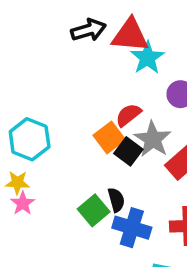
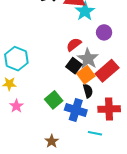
orange square: (109, 137) -> (86, 75), moved
black semicircle: (116, 200) -> (88, 91), moved
pink star: (23, 203) -> (16, 106), moved

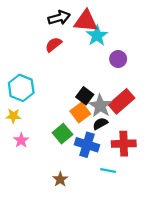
red semicircle: (74, 45) -> (53, 44), moved
gray star: (88, 59) -> (100, 106), moved
orange square: (86, 75) -> (80, 112), moved
black semicircle: (88, 91) -> (100, 124), turned -104

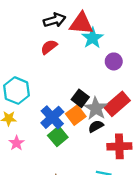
blue cross: (87, 145) -> (52, 117), moved, turned 30

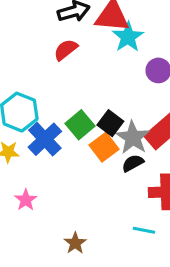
blue cross: (52, 117) -> (45, 139), moved
green square: (58, 136) -> (80, 125), moved
pink star: (17, 143) -> (26, 200), moved

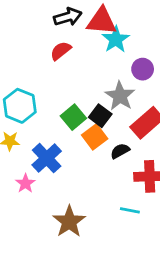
gray star: (133, 138) -> (120, 96), moved
blue cross: (45, 139) -> (47, 158), moved
brown star: (75, 243) -> (69, 222), size x1.6

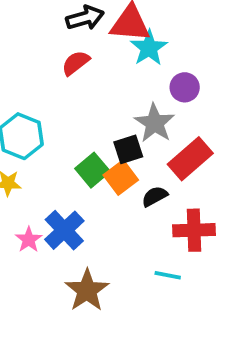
black square: (100, 116) -> (128, 149), turned 35
green square: (73, 117) -> (93, 170), moved
blue cross: (47, 158) -> (64, 230), moved

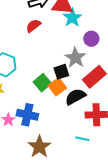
black semicircle: (155, 196) -> (75, 97), size x1.5
blue cross: (64, 230) -> (27, 115), turned -35

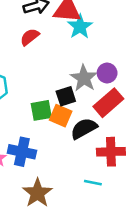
purple circle: (91, 39) -> (107, 73), moved
green square: (42, 83) -> (41, 110), turned 30
orange square: (57, 87) -> (61, 116), turned -30

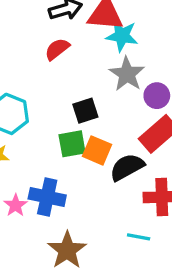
cyan star: (80, 27) -> (122, 36), turned -30
gray star: (84, 78) -> (127, 74), moved
black square: (66, 96) -> (85, 111), moved

